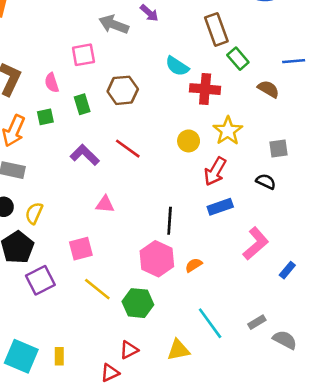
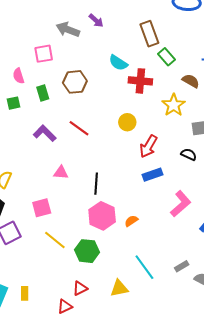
yellow star: (228, 131) -> (174, 105), moved
black line: (170, 221) -> (96, 184), moved

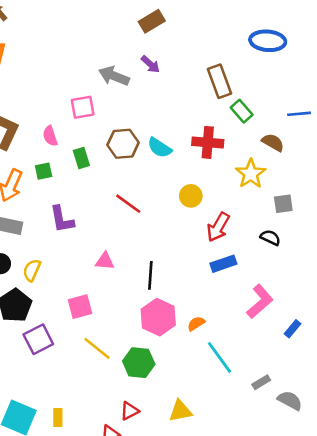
cyan semicircle: (118, 63) -> (160, 148), moved
purple L-shape: (45, 133) -> (62, 219), moved, turned -145
cyan line: (144, 267) -> (219, 357), moved

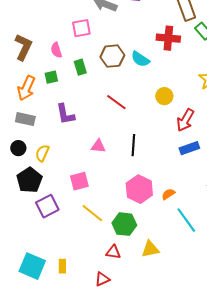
red cross: (208, 142) -> (168, 38), moved
black line: (150, 275) -> (133, 145), moved
red triangle: (130, 411) -> (113, 252), moved, turned 35
yellow triangle: (180, 411) -> (150, 249), moved

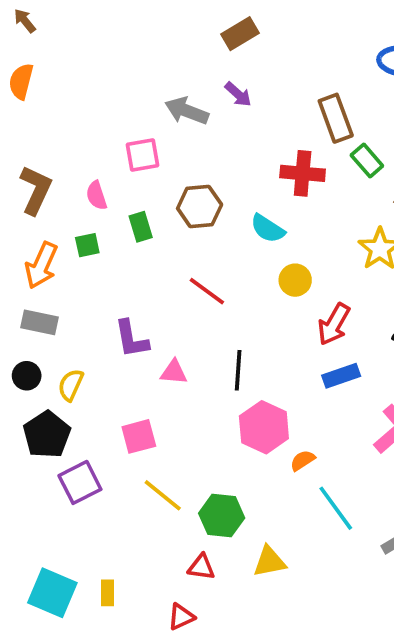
cyan semicircle: (140, 59) -> (268, 229), moved
purple L-shape: (65, 114) -> (131, 339), moved
pink hexagon: (139, 189) -> (264, 427), moved

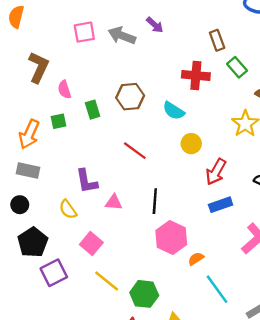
brown rectangle: (336, 118) -> (217, 40), size x0.7
pink square: (142, 155) -> (84, 32), moved
brown L-shape: (36, 190) -> (39, 67), moved
yellow semicircle: (71, 385) -> (68, 209), moved, turned -60
pink square: (139, 436) -> (91, 243), turned -35

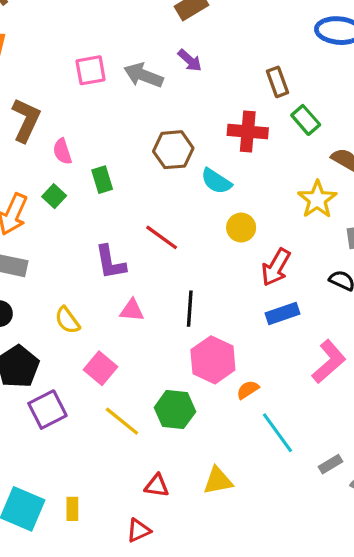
brown hexagon: (130, 97) -> (173, 150), moved
green square: (58, 121) -> (54, 196), turned -35
purple L-shape: (87, 181) -> (110, 262), moved
green hexagon: (144, 294) -> (175, 410), moved

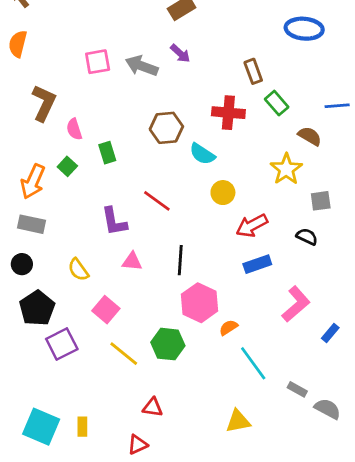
red arrow: (276, 267) -> (252, 226), turned 32
gray rectangle: (330, 464) -> (297, 389), turned 60
yellow triangle: (218, 481) -> (238, 421), moved

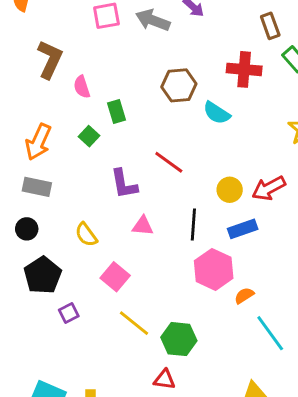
green square: (67, 166) -> (89, 136), moved
yellow circle: (223, 193) -> (230, 190), moved
blue rectangle: (257, 264) -> (243, 229), moved
purple square: (62, 344) -> (69, 313), size x0.6
green hexagon: (168, 344) -> (179, 339), moved

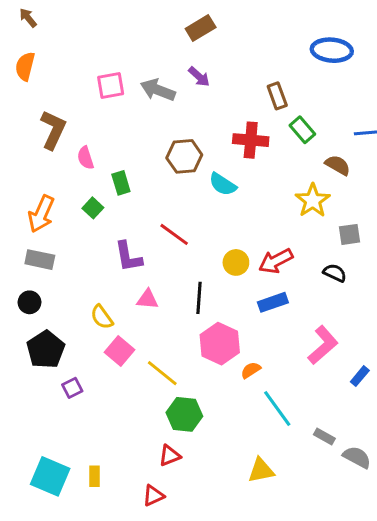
blue rectangle: (243, 229) -> (273, 302), moved
yellow semicircle: (86, 235) -> (102, 317), moved
yellow line: (134, 323) -> (162, 373), moved
red triangle: (164, 380) -> (170, 456), turned -30

